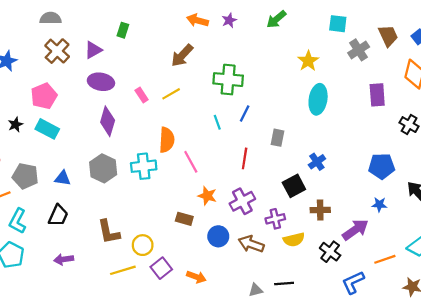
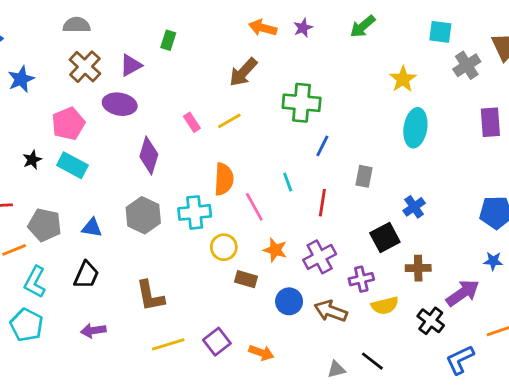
purple ellipse: (101, 82) -> (120, 104), moved
cyan line: (217, 122) -> (288, 182), moved
yellow circle: (143, 245) -> (224, 247), moved
black line: (284, 283) -> (372, 361), turned 42

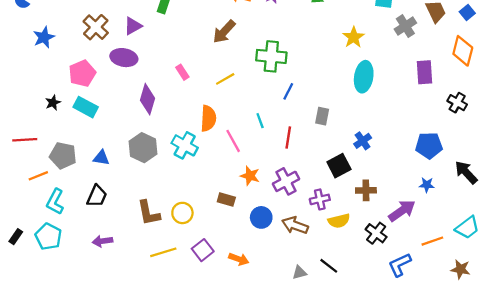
yellow line: (229, 121) -> (225, 79), moved
cyan cross: (195, 212) -> (185, 145), turned 35
yellow circle: (224, 247) -> (182, 213), moved

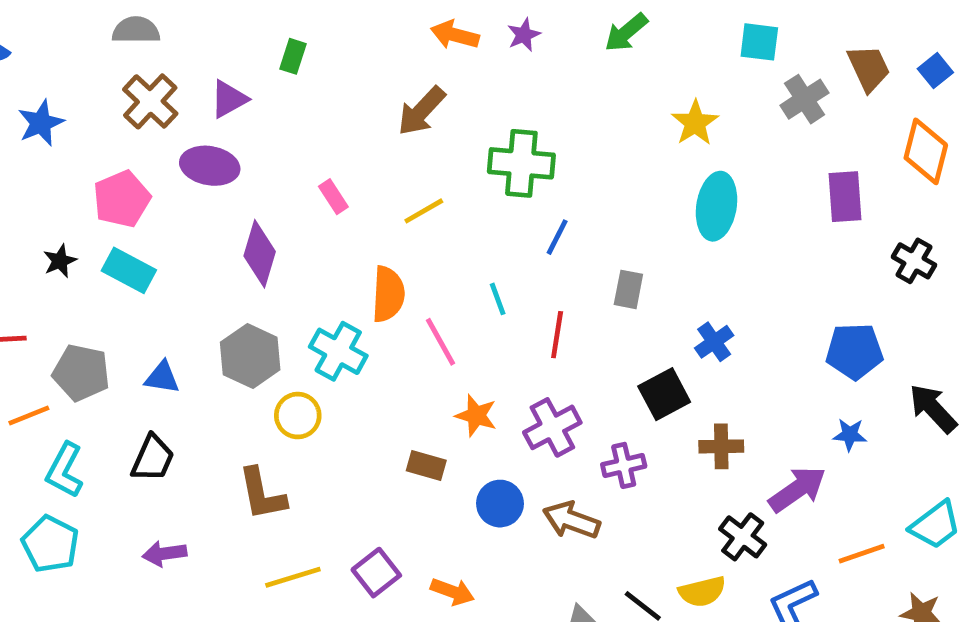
yellow circle: (182, 213) -> (298, 416), moved
yellow semicircle: (339, 221) -> (702, 592), moved

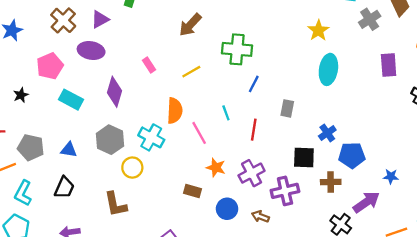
cyan rectangle: (129, 270) -> (71, 100), moved
blue pentagon: (854, 351) -> (352, 155), moved
black square: (664, 394) -> (304, 157), turned 30
purple cross: (624, 465) -> (285, 191), size x1.4
brown arrow: (571, 520) -> (260, 217), size x0.7

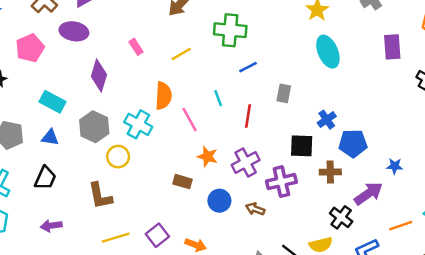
cyan ellipse: (328, 69) -> (328, 52), turned -32
blue line: (254, 84) -> (248, 67), turned 36
cyan rectangle: (71, 100) -> (52, 102), moved

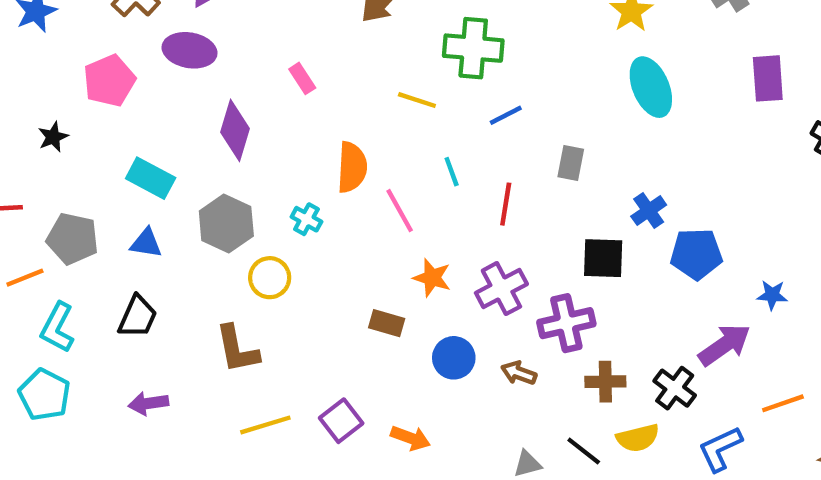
yellow line: (181, 54) -> (417, 100), moved, turned 48
cyan cross: (138, 124) -> (306, 219), size x0.6
brown cross: (330, 172) -> (605, 382), moved

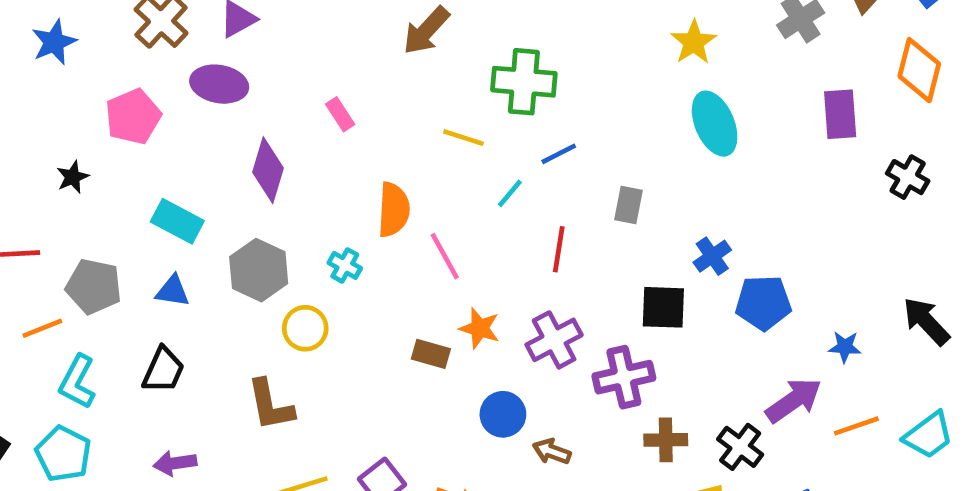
cyan line: (452, 172) -> (510, 193), moved, turned 60
brown rectangle: (387, 323) -> (431, 354), moved
brown arrow: (519, 373) -> (552, 452), moved
orange line: (783, 403) -> (856, 426), moved

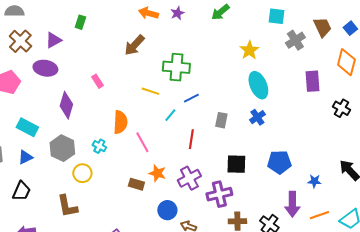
blue cross: (712, 256) -> (257, 117), moved
blue triangle: (173, 291) -> (25, 157), turned -35
purple arrow: (794, 400) -> (292, 204), turned 125

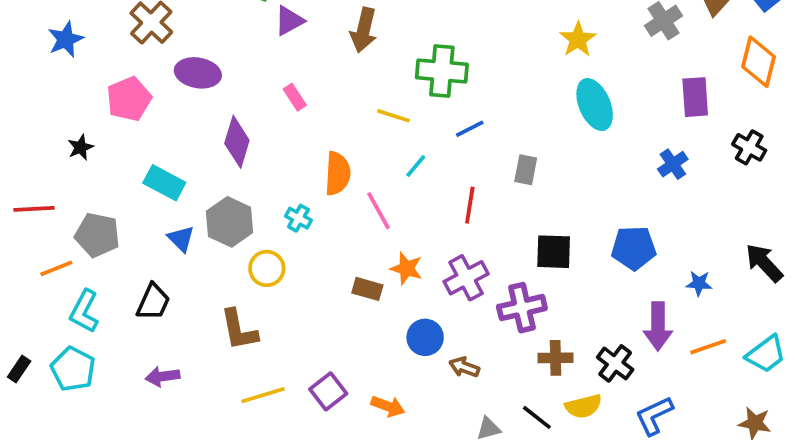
purple triangle: (53, 40) -> (289, 21), moved
brown arrow: (134, 45) -> (364, 30), turned -30
cyan line: (170, 115) -> (416, 166), moved
blue cross: (257, 117) -> (673, 164), moved
blue triangle: (25, 157) -> (181, 239), moved, turned -49

